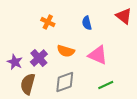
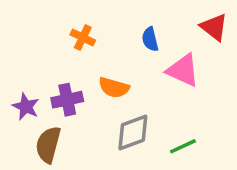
pink triangle: (98, 55) -> (183, 70), moved
purple cross: (39, 58) -> (67, 100), turned 30
gray diamond: (65, 82) -> (133, 133), moved

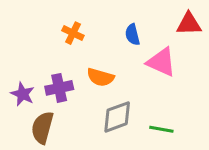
red triangle: (214, 27) -> (189, 24), turned -40
green line: (183, 146) -> (161, 129), turned 35

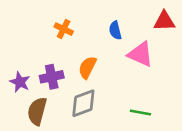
orange semicircle: (100, 77) -> (87, 67), turned 100
gray diamond: (117, 117) -> (83, 103), moved

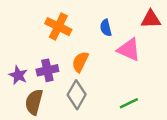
orange cross: (64, 29) -> (58, 27), size x1.5
gray diamond: (83, 103) -> (77, 95), turned -40
green line: (140, 113) -> (129, 103), turned -36

